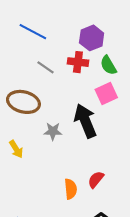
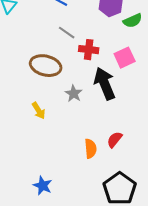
red cross: (78, 62) -> (89, 50), moved
green semicircle: (108, 65) -> (133, 21), moved, turned -84
gray star: (53, 131) -> (74, 94), turned 30

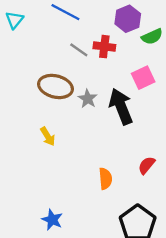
red cross: (89, 50) -> (104, 47), moved
gray star: (74, 94) -> (88, 99), moved
red semicircle: (115, 140) -> (147, 165), moved

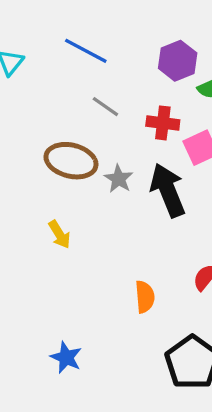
red cross: (104, 47) -> (163, 123), moved

